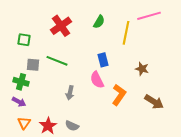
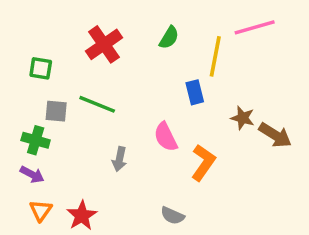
blue rectangle: (103, 60) -> (195, 92), moved
brown arrow: (154, 102) -> (275, 135), moved
gray semicircle: (72, 126) -> (172, 216), moved

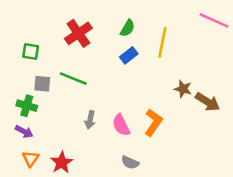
pink line: (255, 27) -> (214, 20), moved, turned 40
blue rectangle: (195, 92) -> (129, 55), moved, turned 66
pink semicircle: (166, 137) -> (121, 125), moved

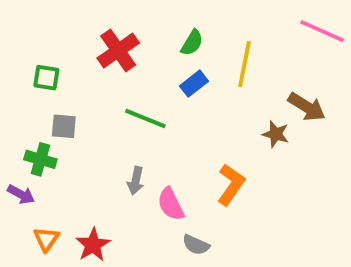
green line: (73, 79) -> (145, 119), moved
brown arrow: (208, 102) -> (307, 107), moved
pink semicircle: (121, 125) -> (171, 204), moved
purple arrow: (24, 132) -> (21, 194), moved

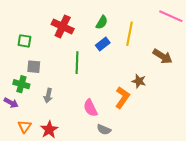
red cross: (118, 51) -> (63, 26), turned -30
green line: (145, 119) -> (77, 63), turned 70
brown star: (276, 134) -> (139, 81), moved
gray arrow: (136, 181) -> (48, 96), moved

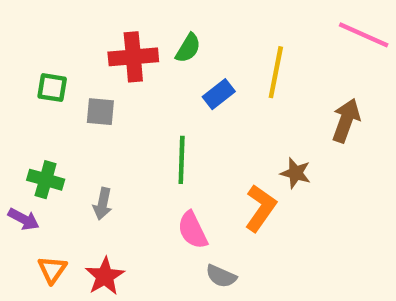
green semicircle: (102, 22) -> (188, 48), moved
red cross: (63, 26) -> (133, 57), turned -30
brown arrow: (163, 56) -> (346, 120), turned -102
green line: (77, 63) -> (182, 160), moved
gray square: (34, 67) -> (100, 112), moved

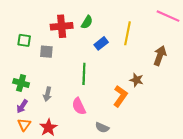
purple arrow: (24, 219) -> (22, 106), moved, turned 96
pink semicircle: (193, 230) -> (79, 106), moved

